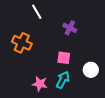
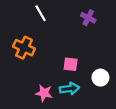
purple cross: (70, 28) -> (88, 18), moved
cyan arrow: (63, 80) -> (69, 89), turned 54

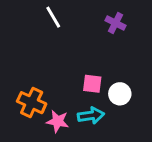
orange cross: (24, 48) -> (32, 103), moved
white circle: (100, 78) -> (120, 94), moved

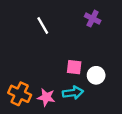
white line: (53, 17) -> (43, 25), moved
orange cross: (32, 103) -> (20, 94), moved

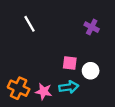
purple cross: (93, 19) -> (92, 27), moved
white line: (43, 25) -> (29, 24), moved

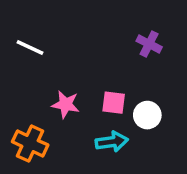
white line: (29, 24) -> (30, 48), moved, turned -35
pink star: (44, 91) -> (66, 104), moved

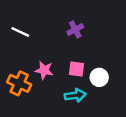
purple cross: (149, 44) -> (75, 30), moved, turned 35
orange cross: (30, 143) -> (19, 83), moved

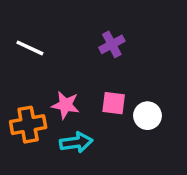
orange cross: (19, 83) -> (28, 125), turned -35
cyan arrow: (75, 95) -> (76, 142), moved

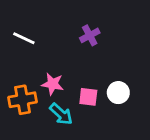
pink square: (114, 103) -> (88, 97), moved
cyan arrow: (76, 142) -> (61, 114), turned 50

